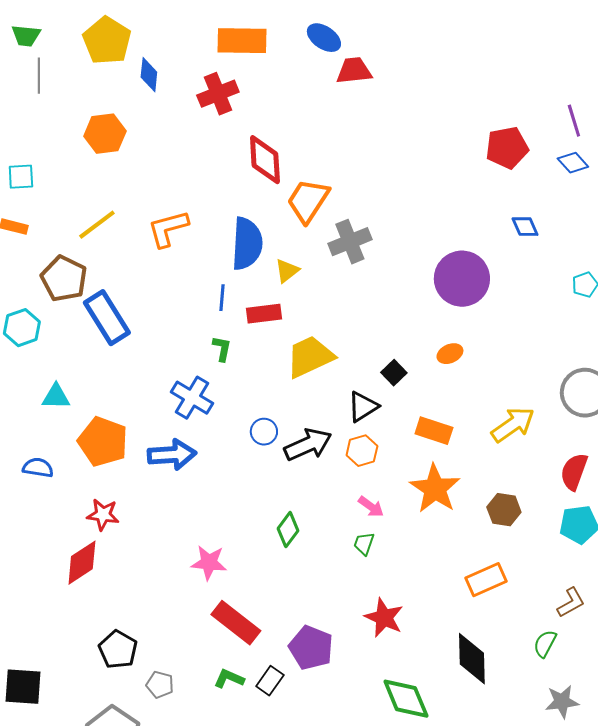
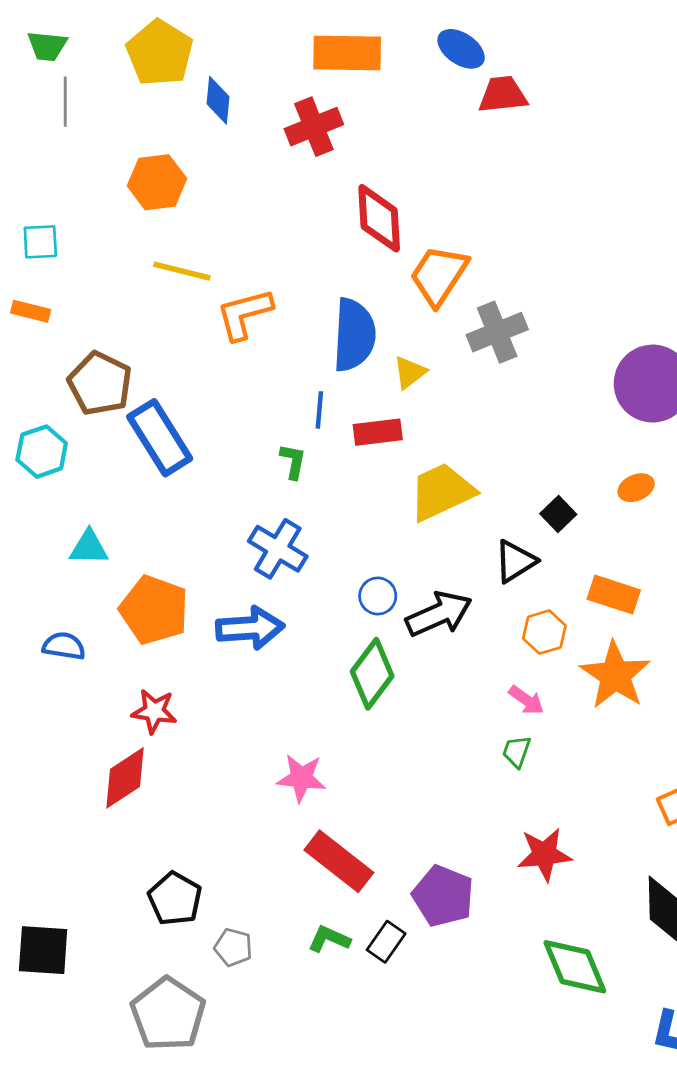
yellow line: (97, 225) -> (182, 271), moved, turned 51
green L-shape: (222, 349) -> (293, 461), moved
orange hexagon: (362, 451) -> (544, 632), moved
green diamond: (288, 530) -> (372, 674), moved, size x1.4
red star: (384, 618) -> (544, 854), turned -30

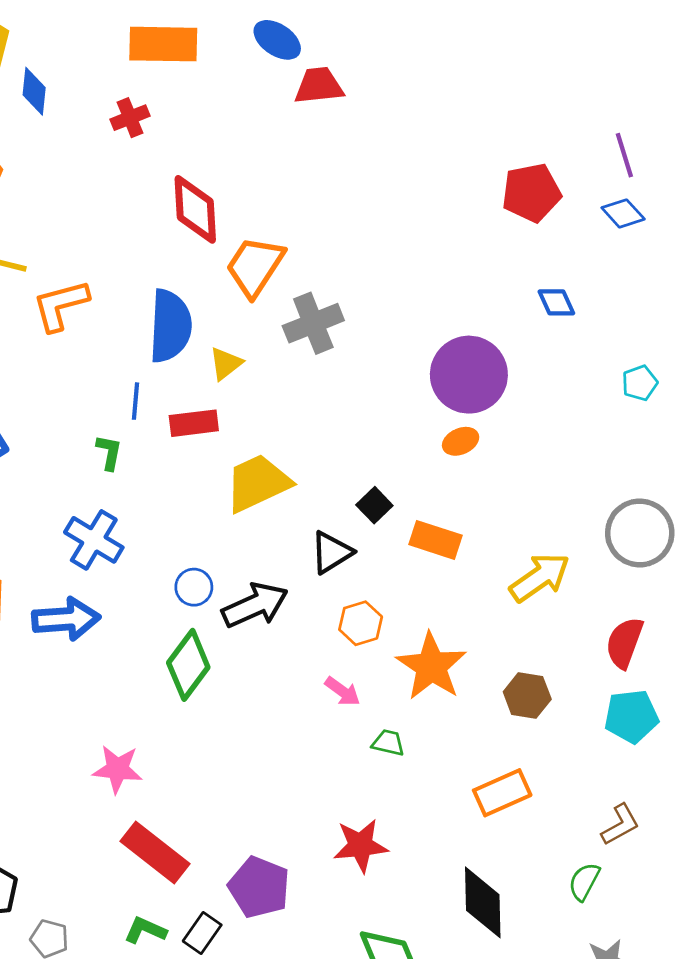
red cross: (314, 127) -> (130, 118), size x0.7
orange ellipse: (636, 488) -> (461, 441), moved
orange rectangle: (614, 595) -> (436, 540), moved
green trapezoid: (517, 752) -> (388, 743), moved, turned 84

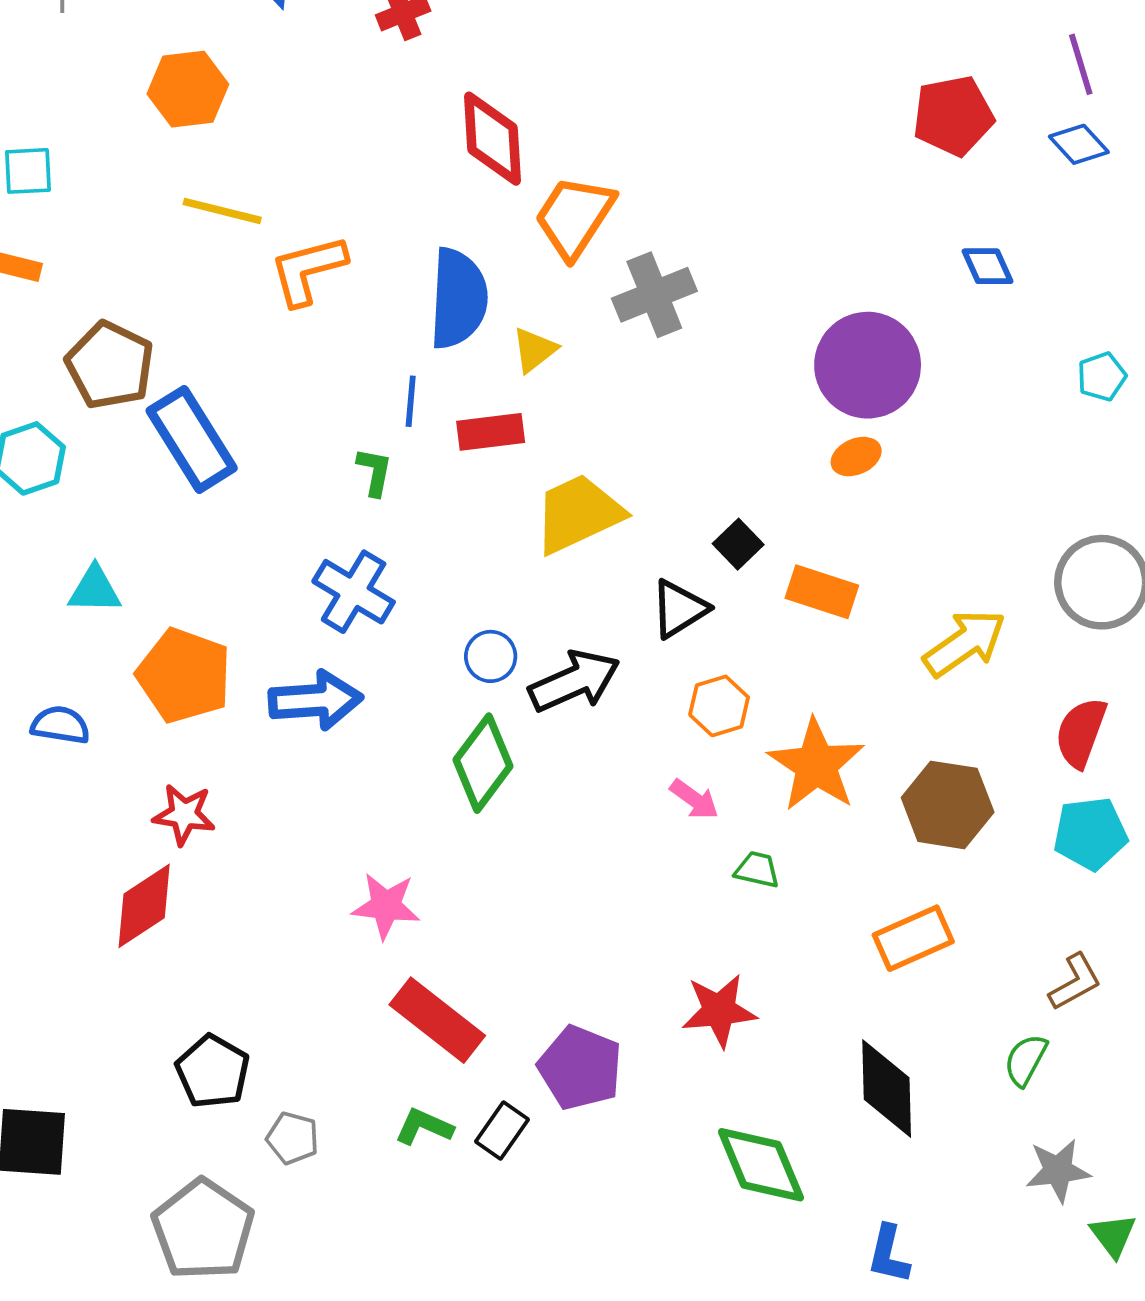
brown hexagon: (527, 695) -> (948, 805), size x1.4

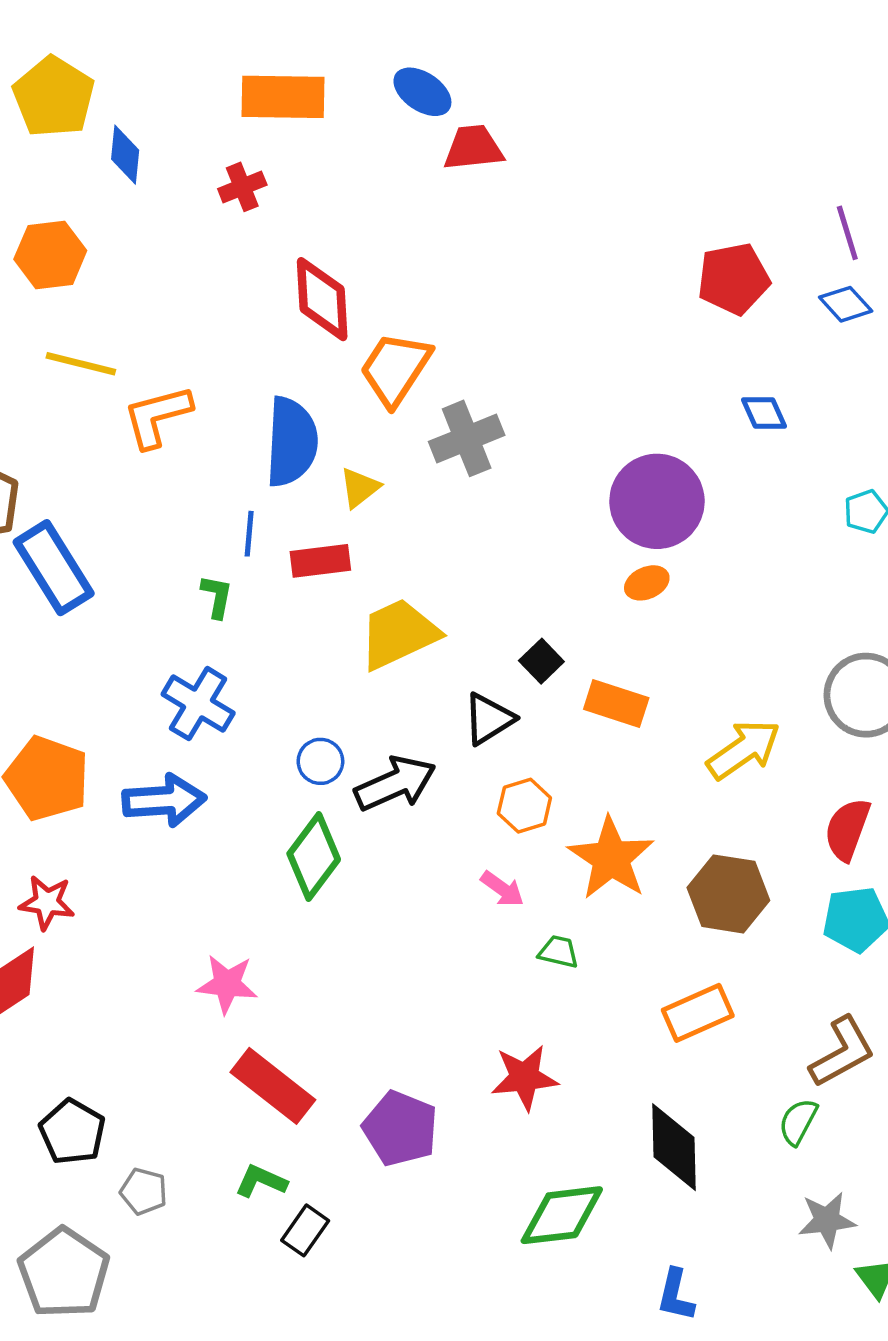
brown L-shape: (1075, 982) -> (842, 1052), size x1.4
black rectangle: (502, 1130) -> (305, 1230), moved
green diamond: (761, 1165) -> (562, 1215), turned -74

